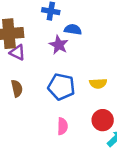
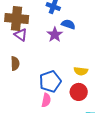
blue pentagon: (61, 87) -> (50, 81), moved, turned 30
red circle: (103, 120) -> (79, 92), moved

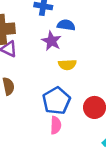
yellow semicircle: (81, 71) -> (67, 65), moved

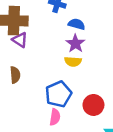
purple star: (51, 41) -> (75, 43), moved

